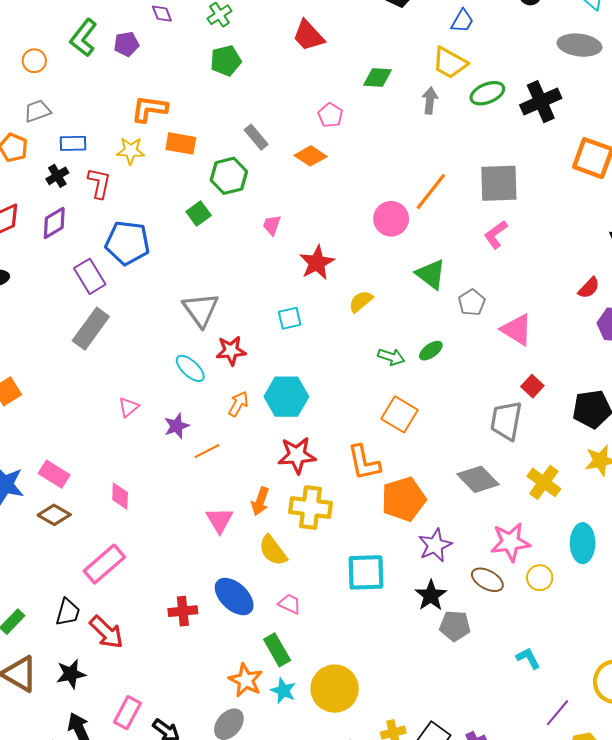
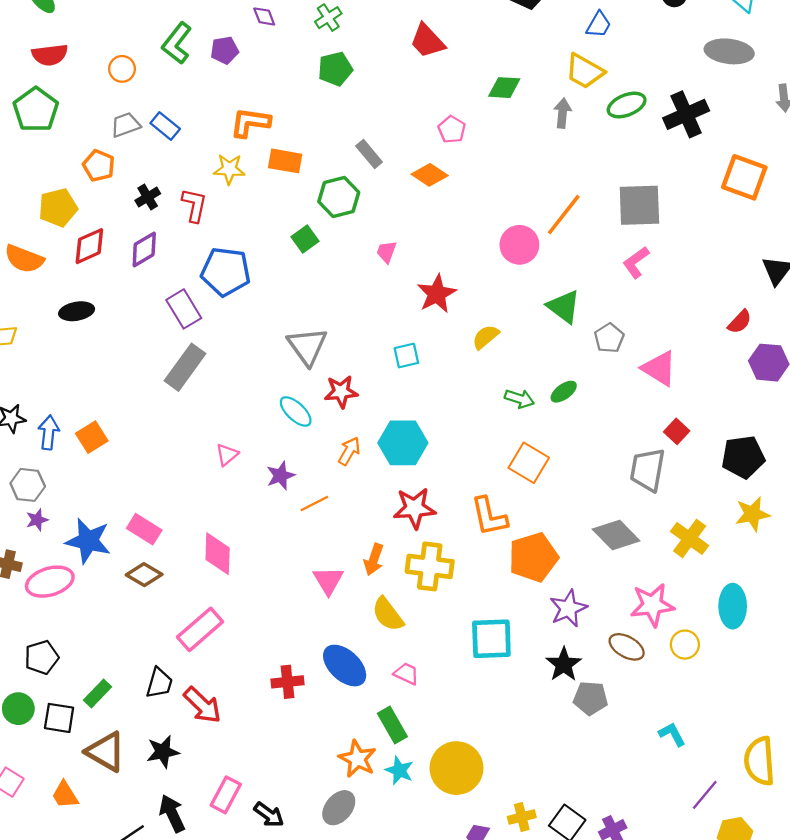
blue rectangle: (73, 143) -> (165, 126), moved, turned 40
pink diamond: (120, 496) -> (218, 554), size x1.4

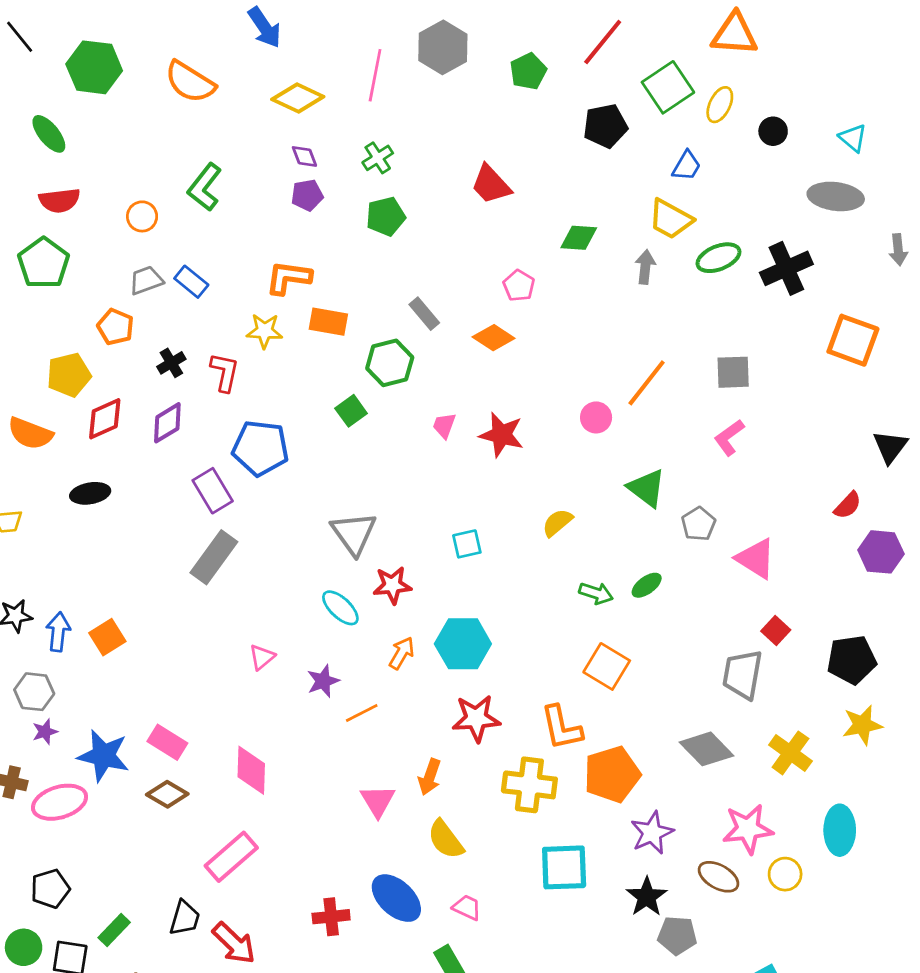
purple pentagon: (225, 50) -> (307, 195), moved
gray square: (639, 205) -> (733, 372), size x0.7
pink circle: (519, 245) -> (596, 417), size x0.7
red star: (437, 294) -> (502, 435), moved, turned -30
yellow cross: (430, 566) -> (529, 785), moved

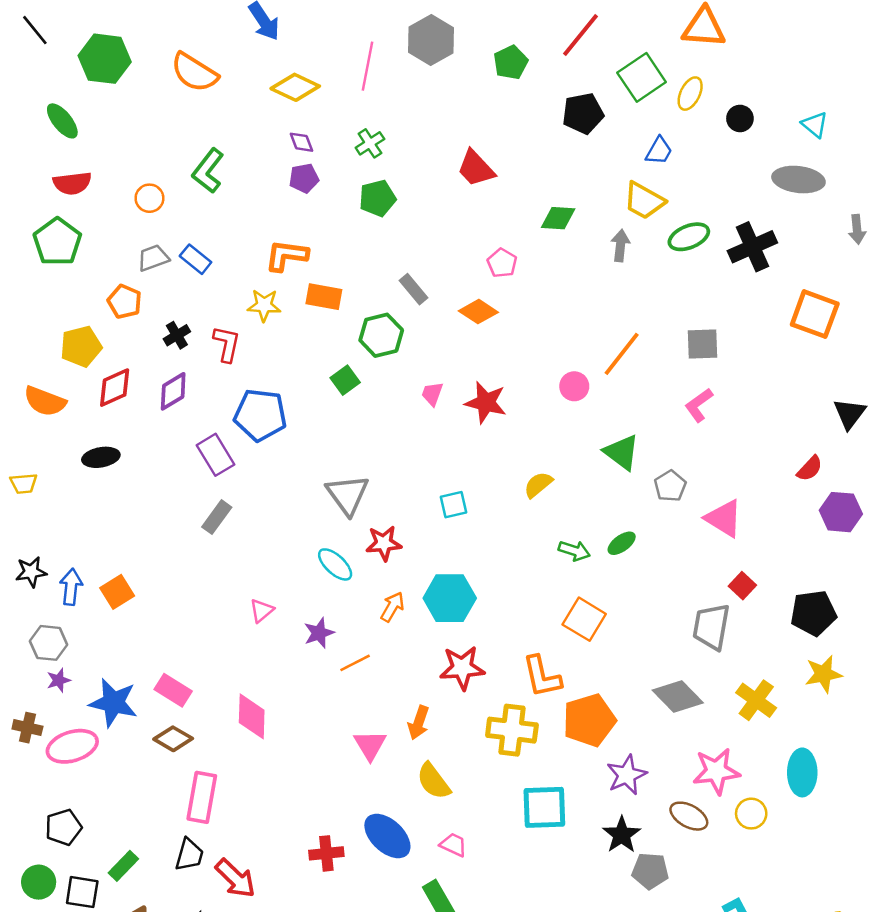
gray rectangle: (214, 557) -> (217, 517), size x0.7
pink rectangle: (231, 857) -> (202, 797), moved, turned -39

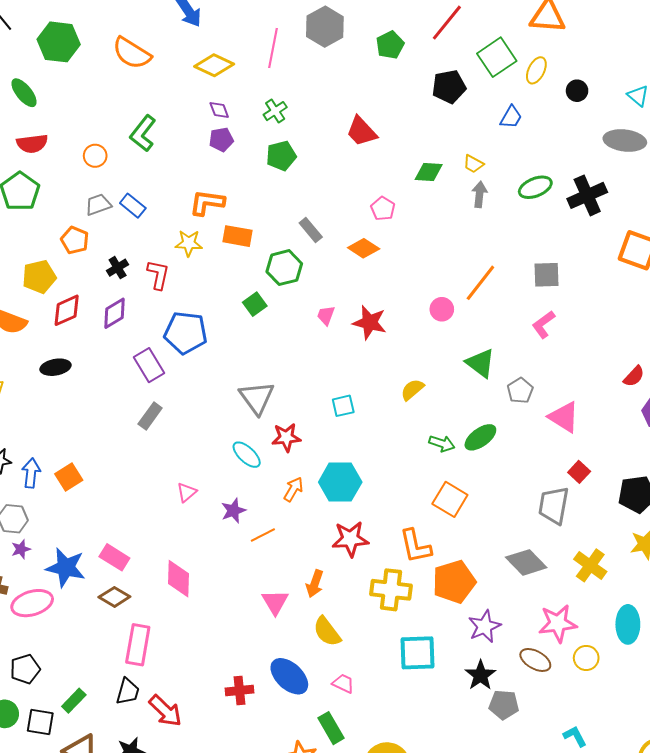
yellow trapezoid: (644, 201) -> (473, 164), moved, size x0.6
green ellipse: (622, 543) -> (480, 437), size x1.4

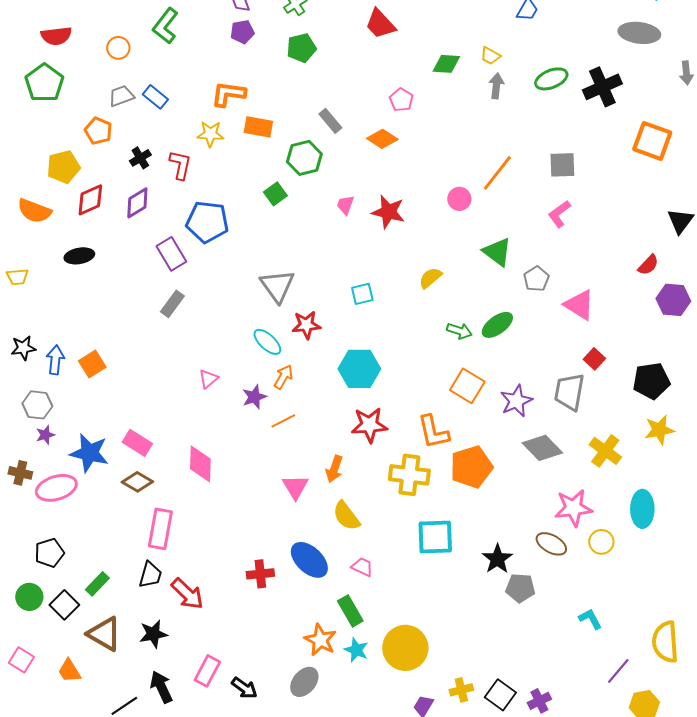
orange arrow: (293, 489) -> (283, 377), moved
purple star: (485, 626) -> (516, 401), moved
black square: (40, 722) -> (64, 605), turned 36

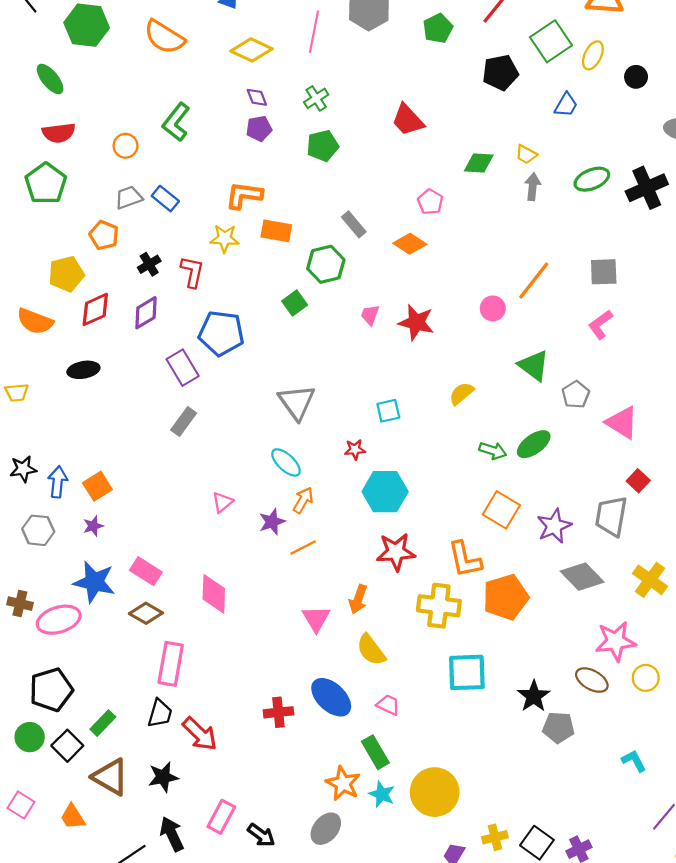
red star: (306, 325) -> (355, 450), moved, size x0.7
purple star: (45, 435) -> (93, 526), moved
black pentagon: (49, 553) -> (51, 690), size x1.4

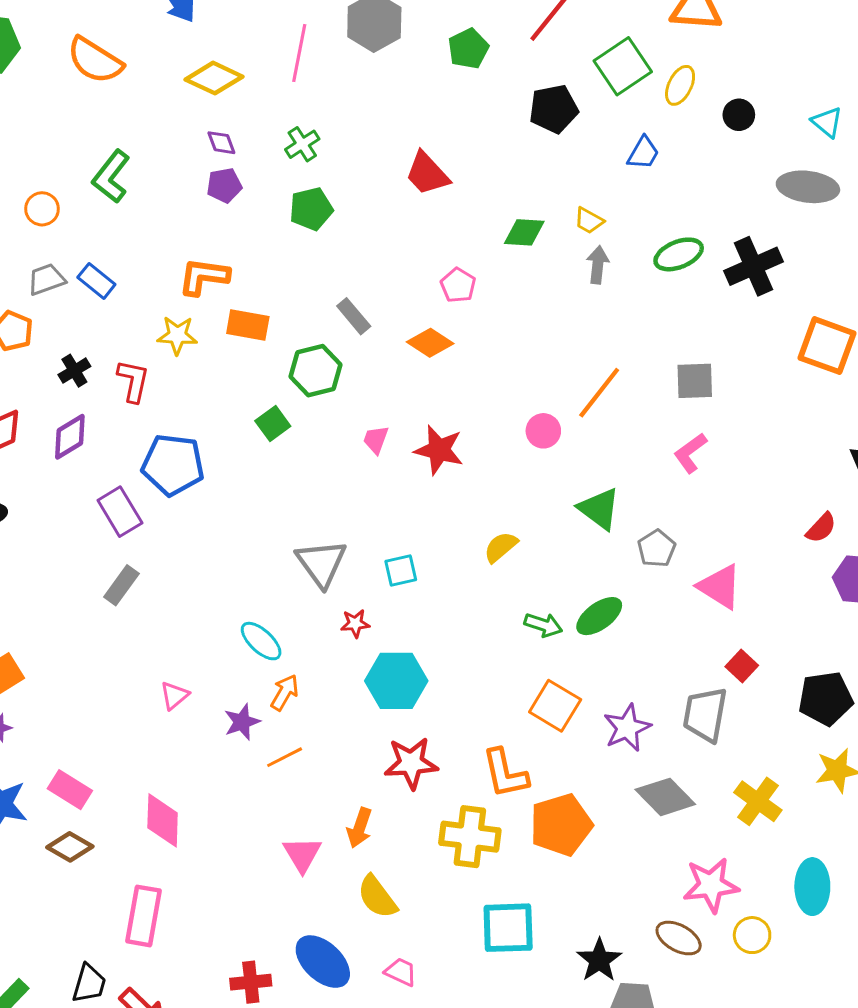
gray triangle: (297, 402) -> (321, 563), moved
pink rectangle: (171, 664) -> (143, 916), moved

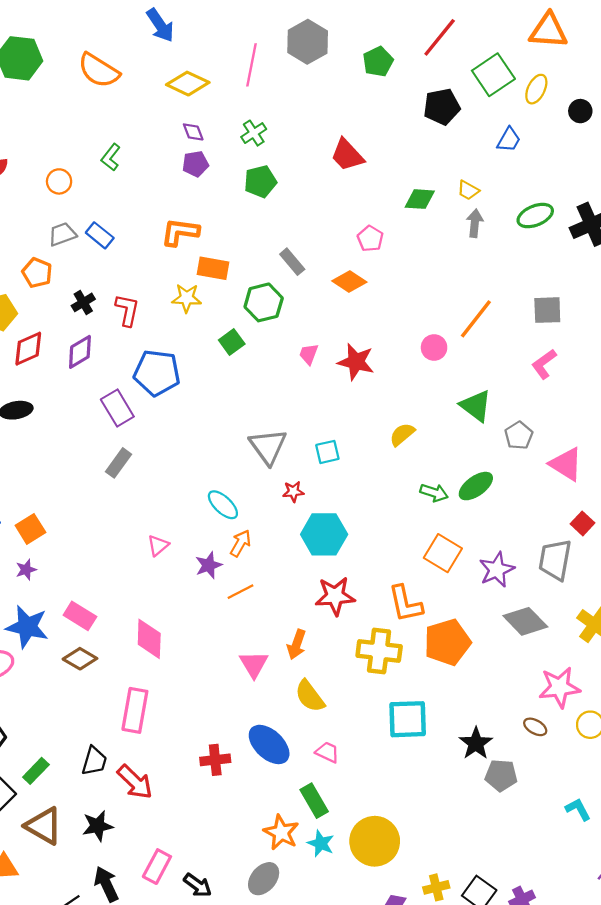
green L-shape: (111, 177) -> (111, 157), size x0.7
yellow star: (177, 335) -> (187, 298), moved
brown ellipse: (679, 938) -> (535, 727), size x0.7

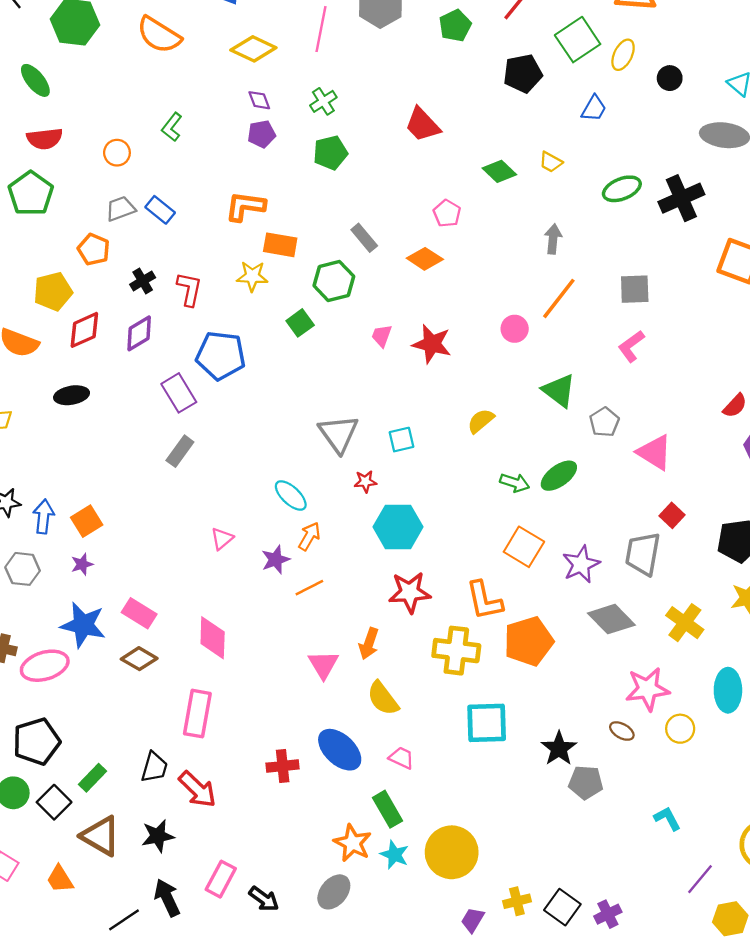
green diamond: (420, 199) -> (499, 171), turned 40
gray arrow: (475, 223) -> (553, 239), moved

